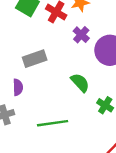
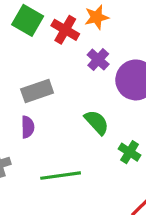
purple semicircle: (18, 87) -> (28, 127), moved

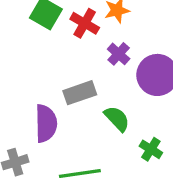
gray rectangle: (37, 91) -> (80, 93), moved
purple semicircle: (28, 127) -> (46, 123), size x1.6

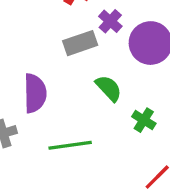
gray rectangle: (80, 93) -> (80, 43), moved

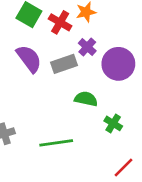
green semicircle: (109, 88) -> (86, 99), turned -35
purple semicircle: (35, 93) -> (29, 59), moved, turned -36

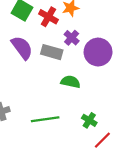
gray rectangle: (64, 64) -> (52, 52), turned 35
green cross: (113, 123) -> (89, 120), moved

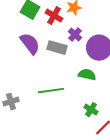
green semicircle: (70, 82) -> (87, 75), moved
green line: (45, 119) -> (51, 91), moved

